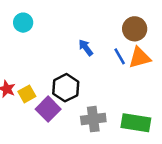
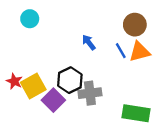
yellow square: (27, 94) -> (33, 86), size x1.5
gray cross: (93, 119) -> (90, 93), moved

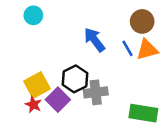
blue arrow: (89, 42) -> (94, 40), size x1.5
red star: (14, 81) -> (33, 105), moved

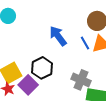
gray cross: (96, 92) -> (81, 80), moved, turned 30

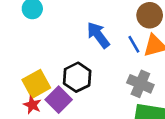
gray cross: (81, 80) -> (140, 84), moved

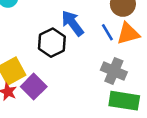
black hexagon: (77, 77) -> (52, 43), moved

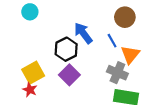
orange triangle: (128, 34) -> (130, 55), moved, turned -36
purple square: (34, 87) -> (69, 75), moved

